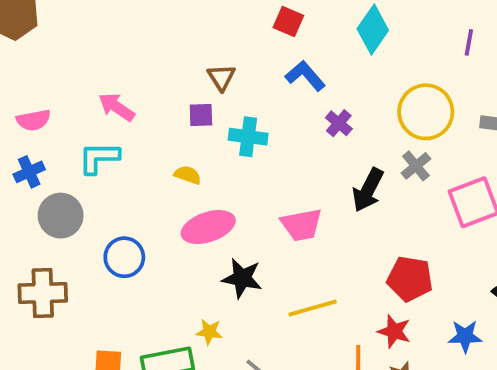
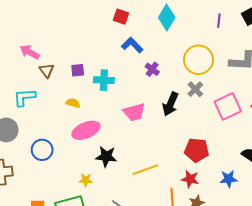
brown triangle: (221, 77) -> (47, 70), moved
pink arrow: (117, 107) -> (30, 52), moved
pink trapezoid: (302, 225) -> (134, 112), moved
yellow star: (209, 332) -> (86, 180), moved

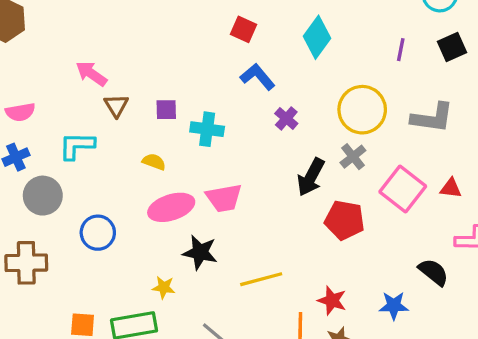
pink square: (228, 106) -> (403, 189), turned -32
pink trapezoid: (134, 112) -> (224, 198), moved
red pentagon: (197, 150) -> (345, 220), moved

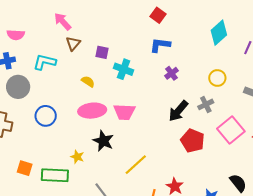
cyan diamond: (317, 37) -> (219, 33), moved
blue L-shape: (258, 77) -> (160, 45), turned -55
yellow circle: (362, 110) -> (217, 78), size x0.6
yellow line: (261, 279) -> (136, 165), turned -40

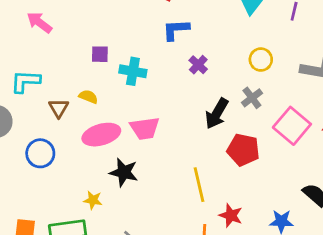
brown triangle: (73, 43) -> (59, 108), moved
yellow line: (136, 165) -> (199, 185), moved, turned -50

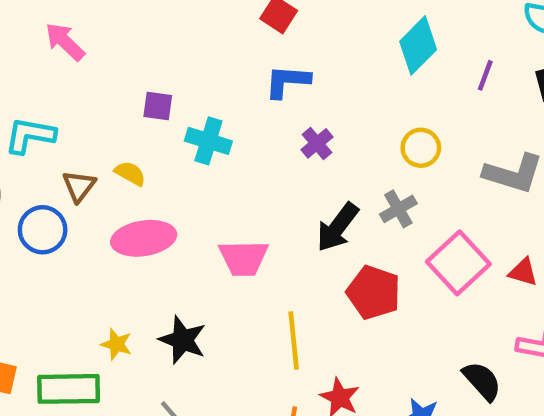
pink trapezoid: (145, 128) -> (244, 258), moved
blue circle: (40, 153) -> (43, 230), moved
black star: (124, 172) -> (183, 340), moved

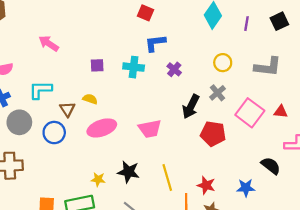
cyan cross: (208, 141) -> (134, 67), moved
yellow line: (294, 340) -> (167, 178), moved

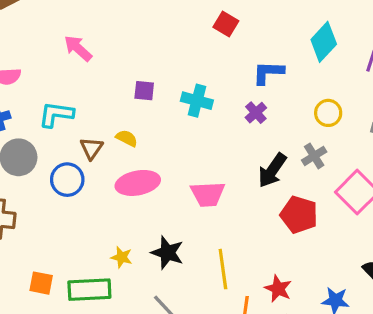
blue L-shape: (155, 43) -> (268, 73), moved

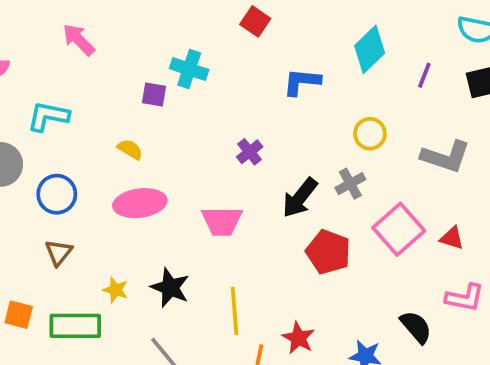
cyan cross: (197, 101) -> (189, 69), moved
purple cross: (256, 113) -> (250, 152), moved
brown triangle: (91, 148) -> (59, 252), moved

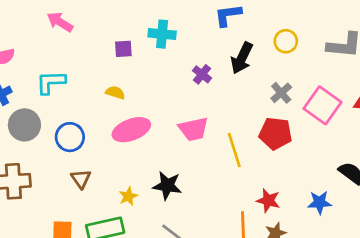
cyan cross: (189, 69) -> (162, 34), moved
gray cross: (350, 184) -> (281, 93), moved
black arrow: (300, 198) -> (242, 58), moved
yellow star: (116, 290) -> (128, 196), turned -30
yellow line: (235, 311) -> (234, 150), moved

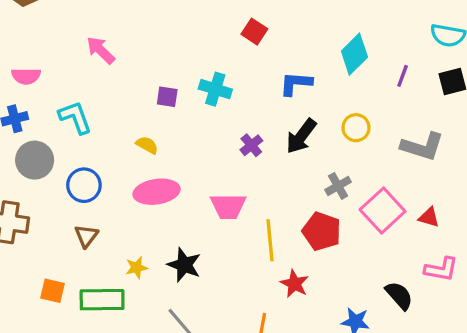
cyan L-shape: (51, 82) -> (75, 117), turned 60
red star: (268, 201) -> (294, 284), moved

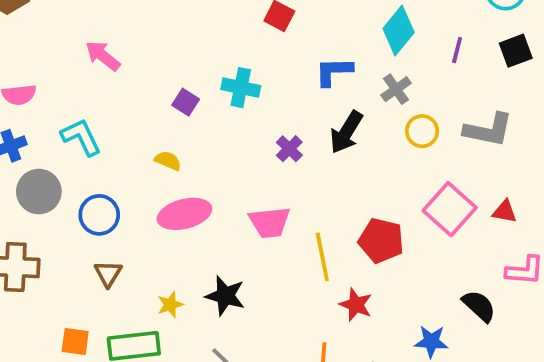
purple square: (167, 97) -> (186, 102), turned 30
yellow circle: (356, 128) -> (422, 131), moved
gray cross: (338, 186) -> (396, 89), moved

